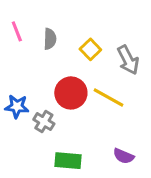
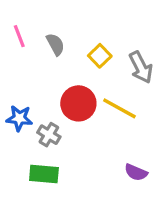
gray semicircle: (50, 39) -> (55, 44), turned -30
green rectangle: (68, 161) -> (44, 174), moved

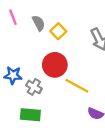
yellow square: (100, 56) -> (58, 31), moved
yellow line: (119, 108) -> (77, 86), moved

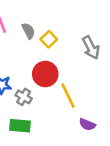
yellow line: (77, 86) -> (68, 96), turned 35

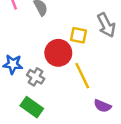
yellow square: (49, 39) -> (78, 35), moved, turned -35
green rectangle: (20, 126) -> (32, 107), turned 30

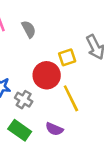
yellow square: (78, 35) -> (67, 57), turned -30
purple semicircle: (102, 106) -> (54, 129), moved

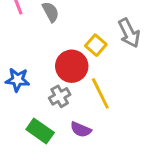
yellow square: (67, 57) -> (96, 45), turned -30
gray cross: (24, 100) -> (60, 96), moved, turned 30

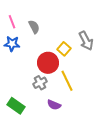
blue star: (17, 80) -> (12, 44), moved
green rectangle: (40, 131) -> (16, 106), moved

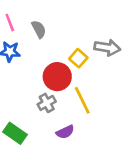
gray arrow: (86, 41) -> (107, 48), turned -54
purple semicircle: (54, 105) -> (65, 132), turned -48

